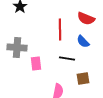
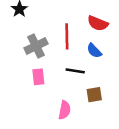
gray cross: (17, 48) -> (36, 46), moved, turned -30

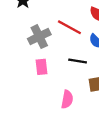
red line: (67, 36) -> (69, 27), turned -60

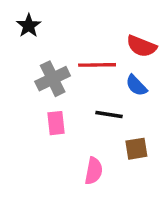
red line: (69, 27) -> (97, 65), turned -30

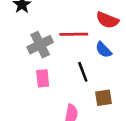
black line: (109, 115) -> (83, 72), turned 60

